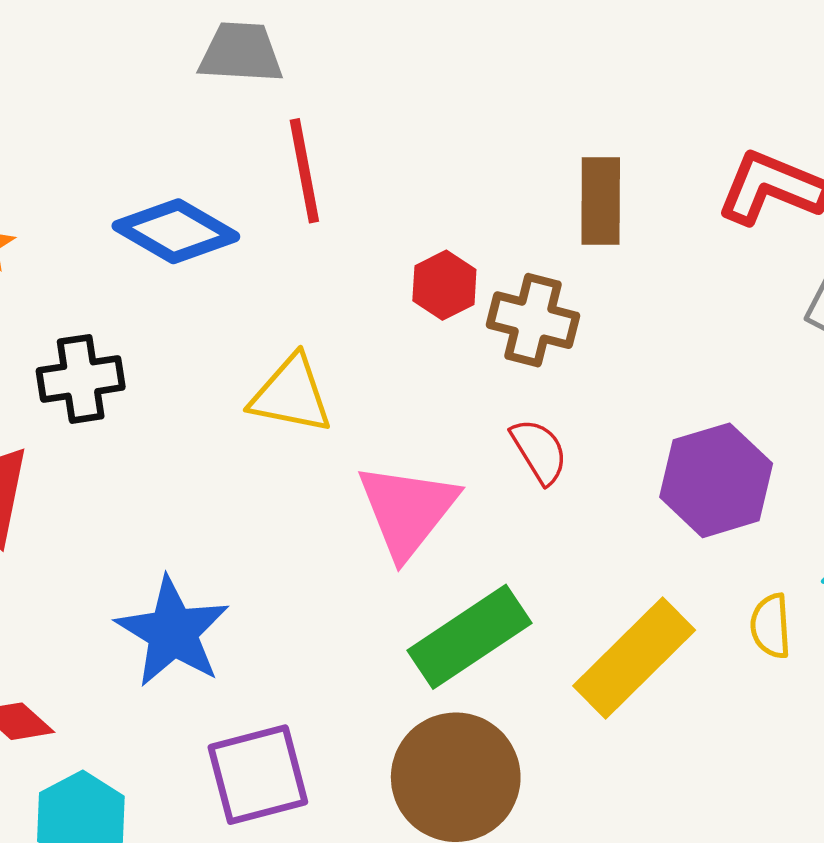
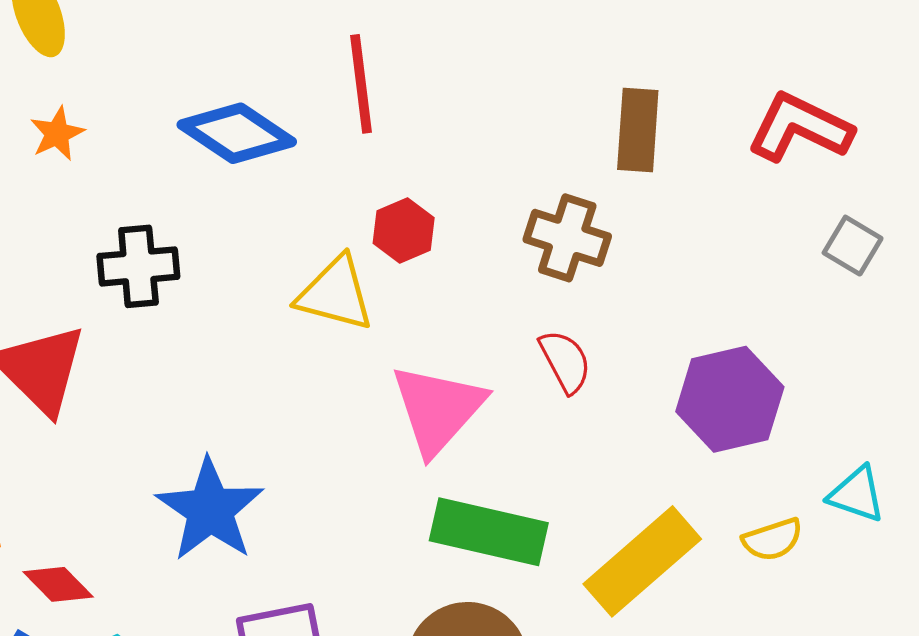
red hexagon: (444, 285) -> (404, 231), moved
yellow semicircle: (771, 626) -> (773, 539), turned -108
green rectangle: (470, 637) -> (489, 532), turned 43

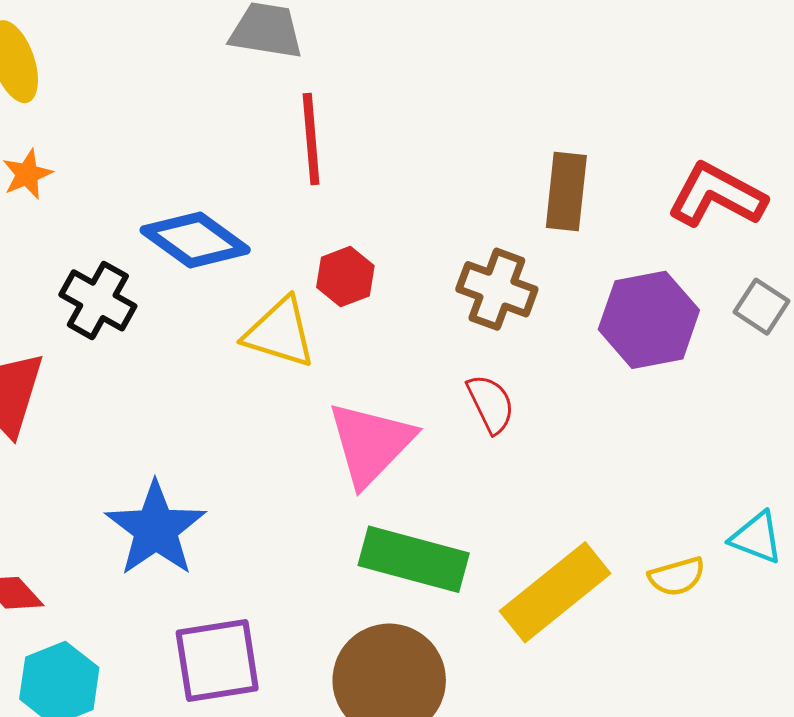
blue diamond: (237, 133) -> (195, 240), moved
black cross: (138, 266) -> (98, 300), turned 32
purple hexagon: (730, 399) -> (649, 320), moved

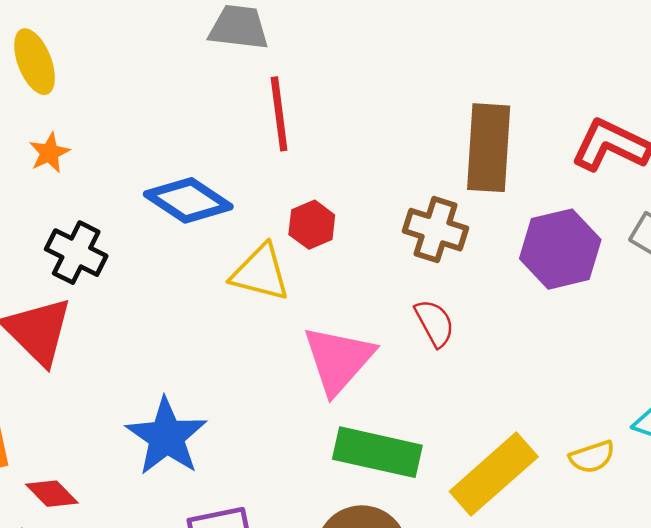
brown rectangle: (566, 192) -> (489, 148), size x1.4
black cross: (98, 300) -> (76, 253), moved

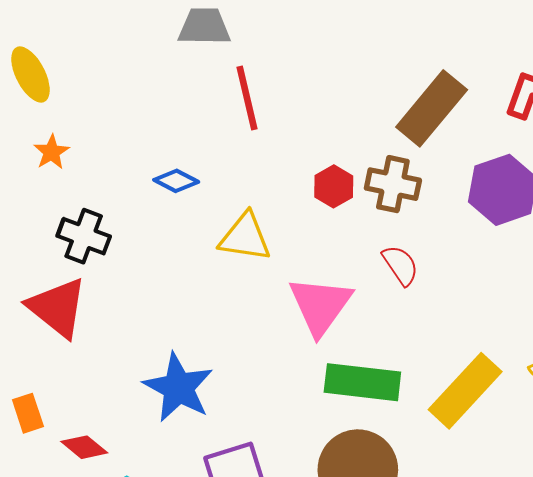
brown rectangle: (489, 148) -> (432, 108), turned 42
blue diamond: (188, 200) -> (176, 181), size x0.6
red hexagon: (312, 225) -> (334, 186), moved

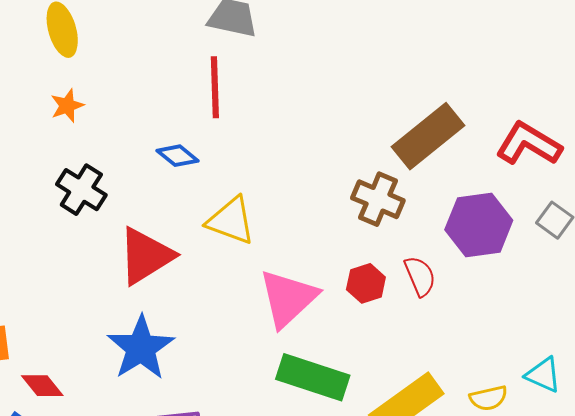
red line: (247, 98) -> (215, 87), moved
red hexagon: (334, 186) -> (366, 283), moved
red semicircle: (400, 265) -> (420, 276), moved
red triangle: (57, 308) -> (146, 256), moved, turned 38

